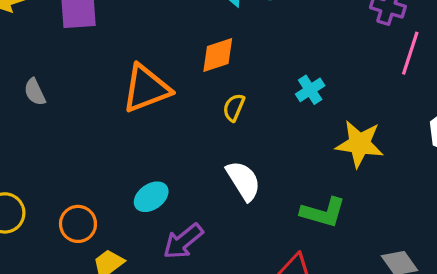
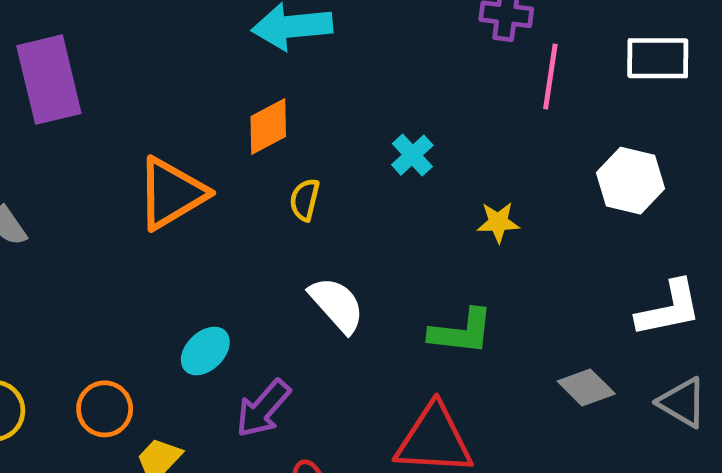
yellow star: (360, 144) -> (498, 222), size x0.6

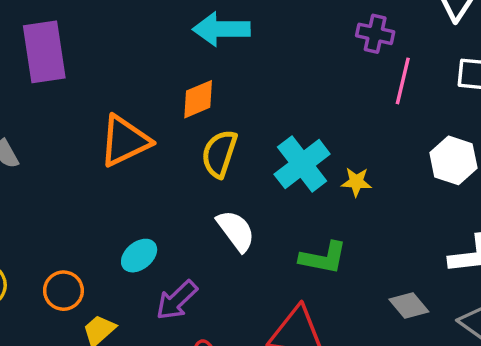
cyan cross: (412, 155) -> (302, 164), moved, size x1.8
yellow semicircle: (305, 200) -> (219, 154), size x1.6

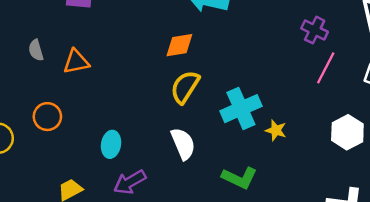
orange triangle: (125, 141) -> (76, 62), moved, size x0.7
cyan ellipse: (139, 256) -> (111, 144), turned -55
orange circle: (63, 291) -> (47, 117), moved

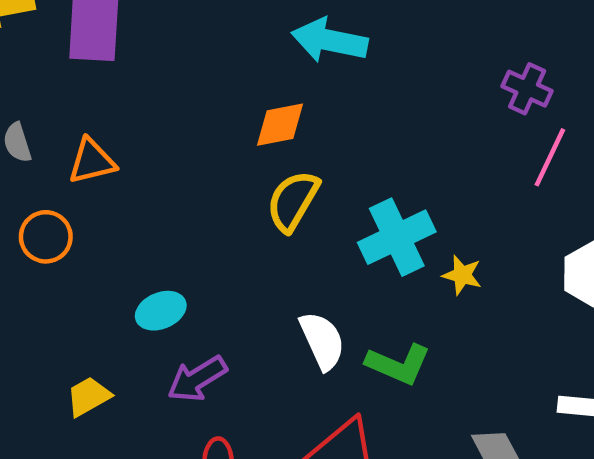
orange circle: (47, 117) -> (46, 237), moved
cyan ellipse: (111, 144) -> (161, 311), turned 60
white semicircle: (183, 144) -> (322, 341), moved

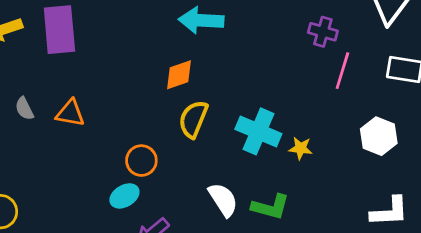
orange triangle: (92, 161) -> (70, 113), turned 32
orange circle: (46, 237) -> (141, 161), moved
cyan cross: (397, 237) -> (258, 131), turned -33

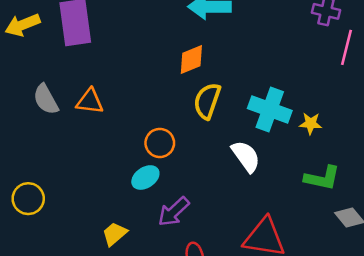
gray semicircle: (24, 109) -> (46, 99), size x1.4
white semicircle: (223, 200) -> (246, 156), moved
green L-shape: (271, 207) -> (322, 178), moved

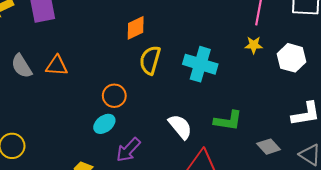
yellow star: (311, 123) -> (254, 45), moved
white semicircle: (246, 156) -> (180, 127), moved
green L-shape: (322, 178) -> (228, 121), moved

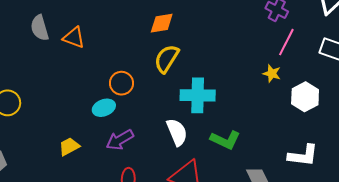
cyan cross: (200, 64) -> (198, 95), moved, turned -32

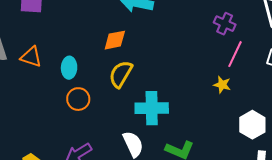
white hexagon: (305, 97) -> (252, 125), moved
cyan ellipse: (104, 108) -> (69, 68), moved, turned -65

